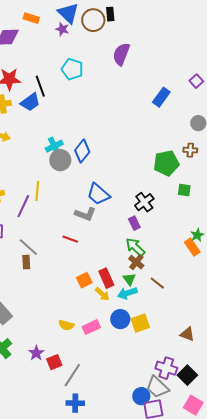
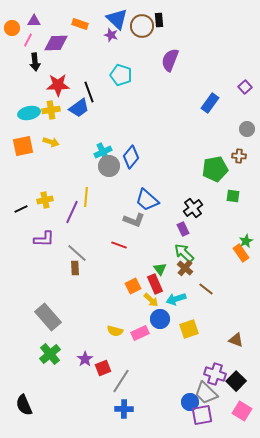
green triangle: (129, 279) -> (160, 269), moved
blue circle: (120, 319) -> (160, 319), moved

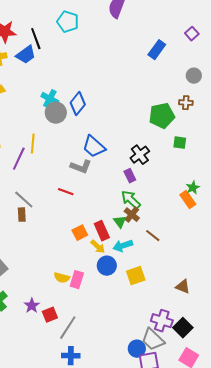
cyan cross: (103, 152) -> (50, 99), turned -36
green triangle: (160, 269) -> (120, 222), moved
pink rectangle: (140, 333) -> (77, 280), moved, turned -48

